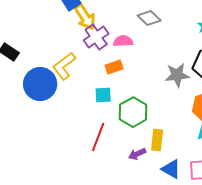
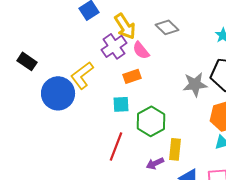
yellow arrow: (85, 17) -> (125, 26), moved
pink semicircle: (123, 41) -> (141, 50), turned -126

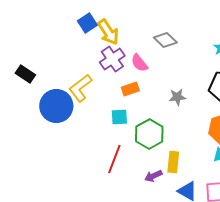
yellow arrow: (125, 26) -> (108, 32), moved
gray star: (195, 84) -> (177, 97), moved, size x0.7

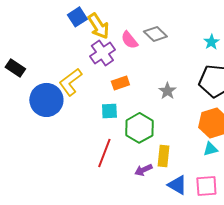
pink semicircle: (139, 63) -> (129, 40), moved
gray star: (177, 97) -> (167, 91), turned -30

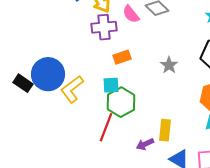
purple cross: (102, 53) -> (104, 27), turned 30
black rectangle: (15, 68) -> (23, 83), moved
yellow L-shape: (70, 82) -> (72, 89), moved
green hexagon: (139, 128) -> (121, 102), moved

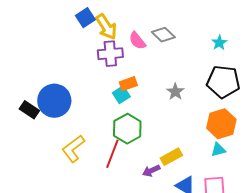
cyan square: (111, 85) -> (121, 95), moved, turned -30
yellow L-shape: (72, 89) -> (73, 149), moved
yellow rectangle: (165, 130) -> (171, 157), turned 55

